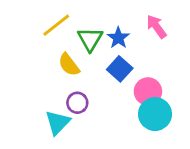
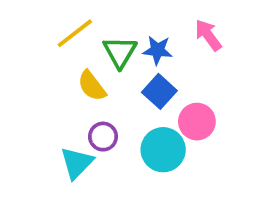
blue star: (118, 38) -> (157, 50), turned -30
cyan circle: (155, 114) -> (163, 150), moved

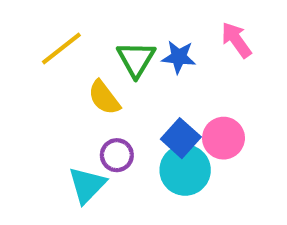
yellow line: (75, 33) -> (61, 48), moved
blue square: (159, 91) -> (181, 138), moved

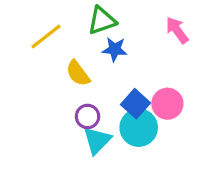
blue star: (179, 57) -> (115, 49), moved
green triangle: (136, 59) -> (102, 21), moved, turned 40
cyan triangle: (87, 185) -> (97, 140), moved

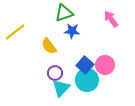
yellow line: (46, 37) -> (15, 32), moved

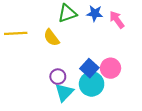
blue star: (72, 31) -> (95, 13), moved
yellow line: (15, 32) -> (16, 33), turned 35
yellow semicircle: (49, 46) -> (52, 38), moved

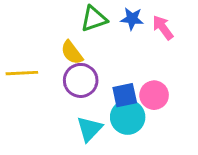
yellow line: (16, 33) -> (22, 73), moved
blue square: (89, 68) -> (125, 95), turned 36
purple circle: (58, 77) -> (81, 80), moved, size x1.5

